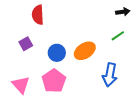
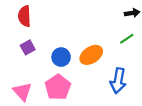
red semicircle: (38, 15) -> (24, 16), moved

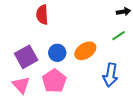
red semicircle: (24, 16) -> (42, 15), moved
purple square: (28, 47) -> (26, 57), moved, size x1.6

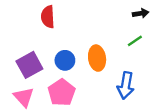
orange ellipse: (85, 51) -> (97, 58), turned -65

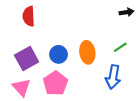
red semicircle: (48, 17) -> (29, 16), moved
green line: (135, 41) -> (120, 47), moved

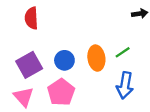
green line: (120, 47) -> (123, 52), moved

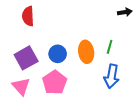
green line: (123, 52) -> (110, 47), turned -40

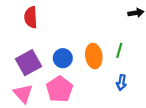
blue arrow: (112, 76) -> (121, 83), size x0.6

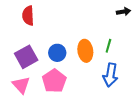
blue arrow: (121, 83) -> (110, 75), size x1.6

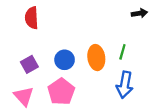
purple square: (26, 57) -> (29, 64), size x0.7

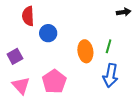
blue circle: (65, 60) -> (48, 33), moved
purple square: (29, 64) -> (15, 56), moved

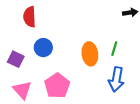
blue circle: (48, 33) -> (43, 48), moved
purple square: (15, 56) -> (16, 59), turned -35

